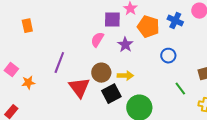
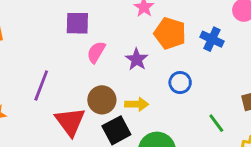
purple square: (112, 20) -> (77, 23), moved
blue cross: (175, 21) -> (212, 39), moved
blue circle: (168, 56) -> (180, 83), moved

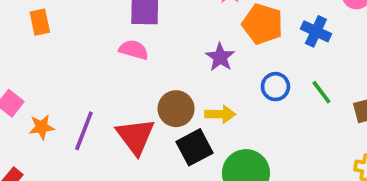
pink semicircle: (96, 52) -> (134, 50), moved, turned 75
purple line: (41, 85) -> (84, 131), moved
green line: (216, 123) -> (321, 92), moved

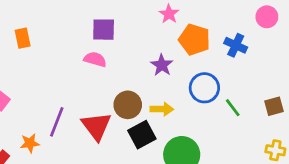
blue circle: (275, 87) -> (204, 88), size x1.4
green line: (321, 92) -> (233, 108), moved
orange star: (42, 127) -> (30, 143), moved

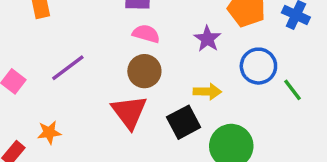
pink semicircle: (95, 59) -> (146, 34), moved
brown circle: (128, 105) -> (144, 71), moved
purple line: (57, 122) -> (68, 68), moved, turned 32

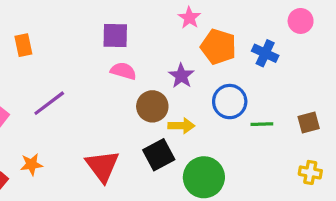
brown circle: (144, 71) -> (152, 106), moved
green line: (293, 90) -> (262, 124), turned -55
red triangle: (129, 112) -> (102, 166), moved

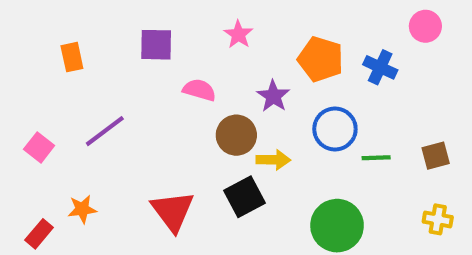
pink star: (189, 18) -> (238, 34), moved
purple square: (115, 35) -> (156, 45), moved
green circle: (204, 177) -> (337, 226), moved

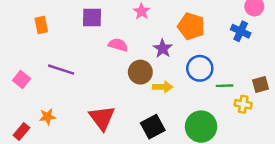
blue cross: (380, 67) -> (241, 31), moved
purple line: (105, 131) -> (61, 70), turned 55
black square: (245, 197) -> (153, 127), moved
yellow cross: (438, 219) -> (243, 104), moved

